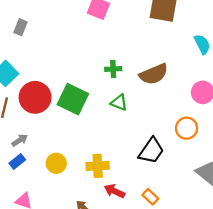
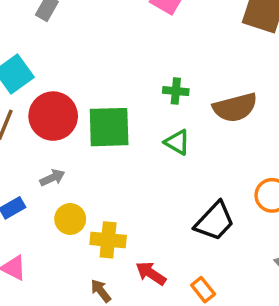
green square: (73, 99) -> (109, 127), turned -36
gray arrow: (20, 140) -> (52, 178), moved
yellow cross: (98, 166) -> (108, 240), moved

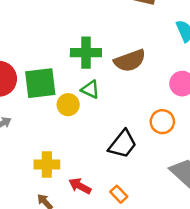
green cross: (176, 91) -> (86, 53), size x1.6
yellow circle: (70, 219) -> (68, 105), moved

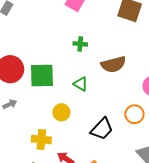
green cross: (86, 53) -> (80, 44), moved, size x0.6
yellow circle: (68, 105) -> (61, 112), moved

